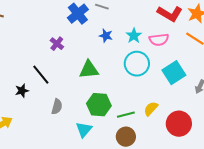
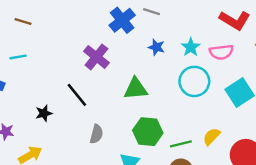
purple cross: (57, 44) -> (96, 57), size x1.5
black star: (22, 91) -> (44, 113), moved

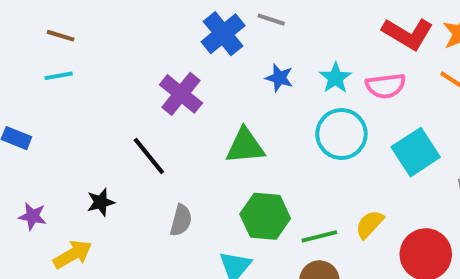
cyan line: (18, 57) -> (59, 76), moved
black star: (44, 113) -> (101, 202), moved

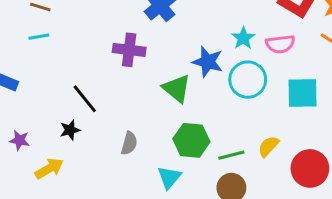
blue star: (279, 78) -> (208, 62), moved, size x1.5
purple cross: (181, 94) -> (129, 50), turned -32
green triangle: (245, 146) -> (177, 88), turned 44
cyan square: (416, 152) -> (303, 93), turned 32
black line: (149, 156) -> (85, 99), moved

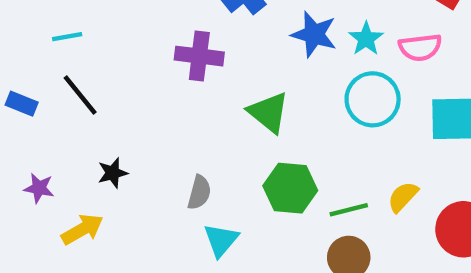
blue star: (208, 62) -> (314, 34), moved
black line: (85, 99) -> (80, 95), moved
cyan triangle: (169, 177) -> (221, 240), moved

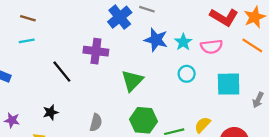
black line: (80, 95) -> (62, 72), moved
cyan circle: (373, 99) -> (187, 74), size x0.6
green triangle: (269, 112) -> (132, 81), turned 35

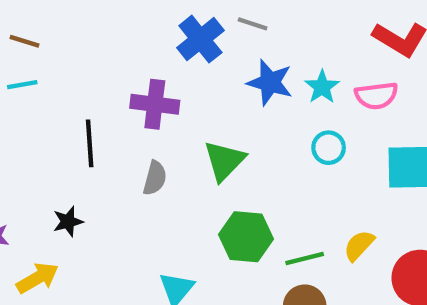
black line: (62, 72) -> (90, 143), turned 35
gray semicircle: (96, 123) -> (155, 178), moved

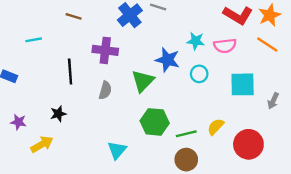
brown line: (25, 41) -> (74, 16), moved
blue star: (270, 83) -> (167, 60), moved
cyan star: (322, 87) -> (196, 41), turned -30

